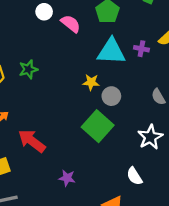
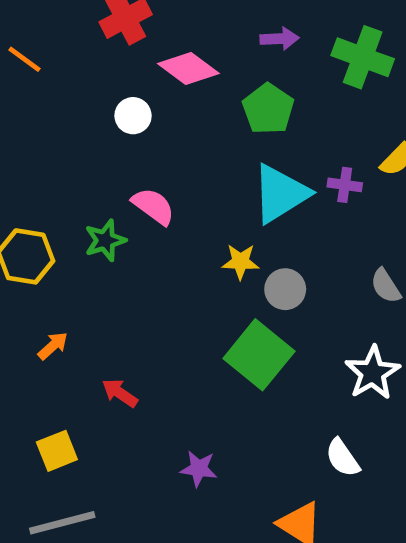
pink semicircle: (71, 24) -> (153, 206), moved
cyan triangle: (111, 51) -> (280, 194), turned -32
red arrow: (32, 141) -> (120, 393), size x0.6

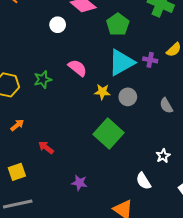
pink semicircle: (153, 206) -> (78, 68), moved
gray circle: (285, 289) -> (128, 97), moved
white star: (372, 373) -> (163, 156), moved, size x0.6

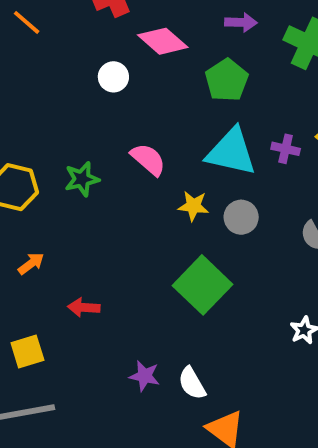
cyan triangle: (121, 62) -> (231, 152), turned 40
red arrow: (46, 148) -> (84, 307), turned -35
white semicircle: (143, 181) -> (192, 383), moved

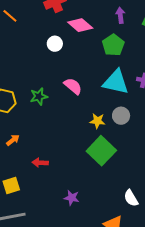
purple arrow: (241, 22) -> (120, 15), turned -98
yellow star: (193, 206) -> (97, 121), moved
white semicircle: (192, 383) -> (131, 198), moved

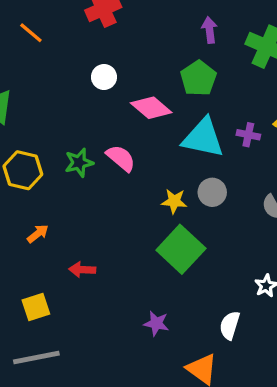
pink diamond: (80, 25) -> (151, 108), moved
pink semicircle: (73, 86) -> (121, 158), moved
purple star: (72, 198) -> (156, 323), moved
white semicircle: (131, 198) -> (230, 325), turned 48

